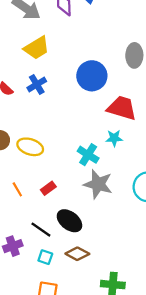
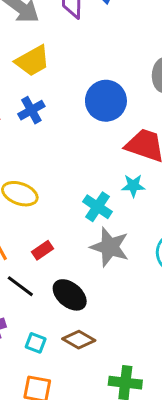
black line: (41, 230) -> (20, 286), moved

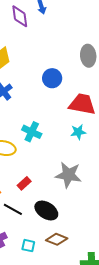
blue circle: (106, 101) -> (52, 78), size x0.7
cyan cross: (98, 207) -> (32, 132), moved

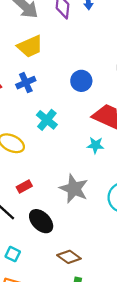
cyan cross: (32, 132) -> (47, 120), moved
brown diamond: (57, 239) -> (69, 257), moved

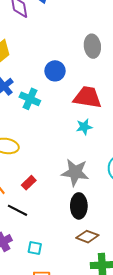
cyan cross: (47, 120) -> (30, 99), moved
black ellipse: (41, 221) -> (79, 206), moved, turned 60

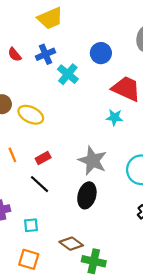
black line: (17, 210) -> (39, 184), moved
brown diamond: (87, 237) -> (71, 244), moved
cyan square: (35, 248) -> (31, 225), turned -32

